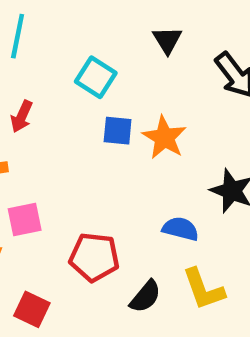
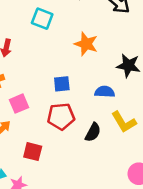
blue square: (118, 131) -> (62, 84), moved

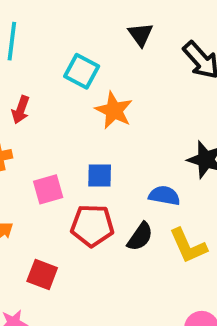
orange star: (86, 44) -> (114, 110), moved
pink square: (19, 104) -> (48, 189), moved
black semicircle: (93, 132) -> (140, 237), moved

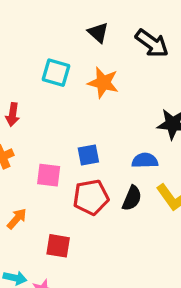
orange star: (114, 110) -> (103, 83), moved
pink square: (48, 189) -> (49, 175), turned 35

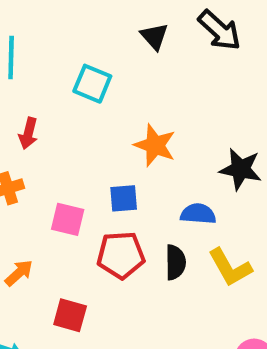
black arrow: (152, 43) -> (219, 30), moved
orange star: (103, 83) -> (155, 145), moved
black semicircle: (132, 198) -> (175, 262), turned -30

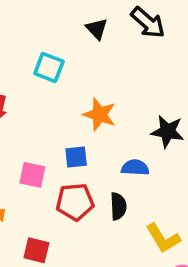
yellow L-shape: (230, 267) -> (163, 238), moved

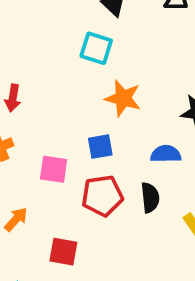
cyan square: (49, 67) -> (96, 48), moved

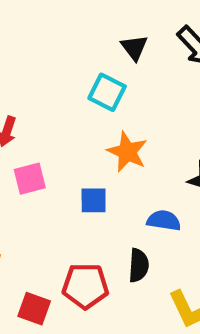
pink square: (54, 169) -> (30, 179), moved, turned -32
red pentagon: (102, 196) -> (85, 286), moved

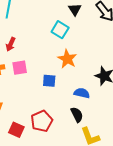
black semicircle: (139, 265) -> (77, 115), moved, turned -35
red pentagon: (85, 286) -> (42, 121), turned -30

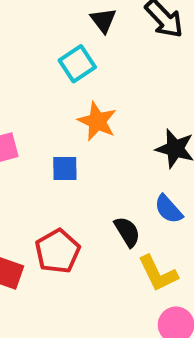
cyan square: (60, 30) -> (77, 64), turned 30
blue semicircle: (82, 93) -> (169, 209), moved, turned -140

